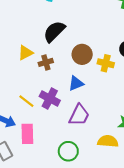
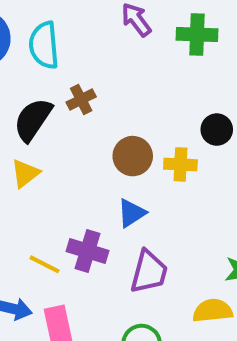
black semicircle: (54, 31) -> (33, 120), moved
brown cross: (46, 62) -> (81, 99), moved

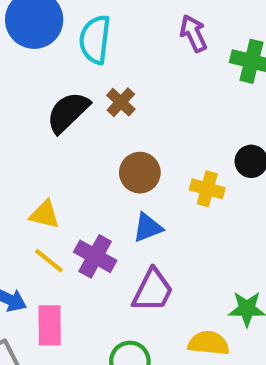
brown cross: (81, 99) -> (121, 102), turned -32
brown circle: (133, 156) -> (140, 173), moved
yellow triangle: (25, 173) -> (45, 214), moved, turned 40

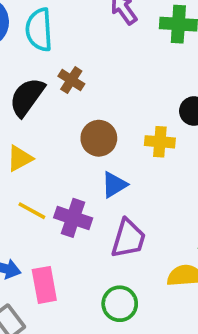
yellow triangle: (45, 214) -> (20, 158), moved, turned -32
yellow line: (49, 261) -> (32, 211), moved

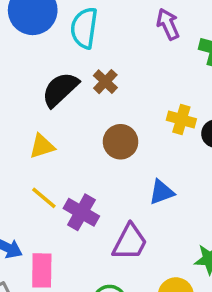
yellow cross: (160, 142) -> (181, 120), moved
blue triangle: (114, 185) -> (162, 192), moved

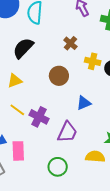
brown cross: (105, 82) -> (70, 43), moved

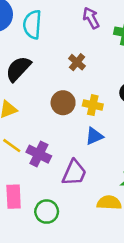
yellow cross: (93, 61) -> (93, 105), moved
green circle: (58, 167) -> (47, 212), moved

